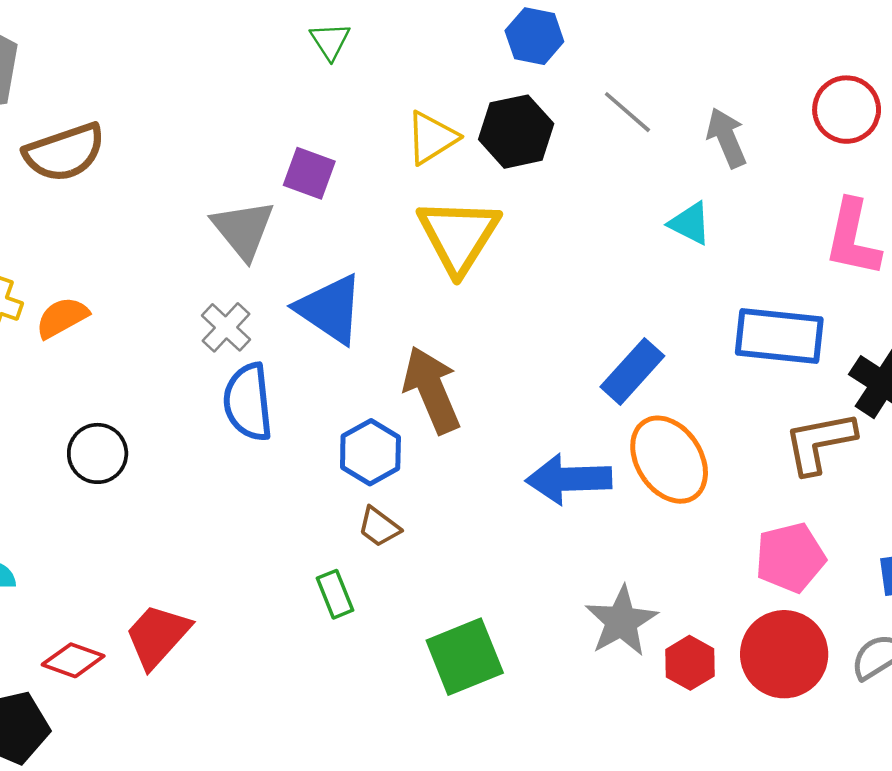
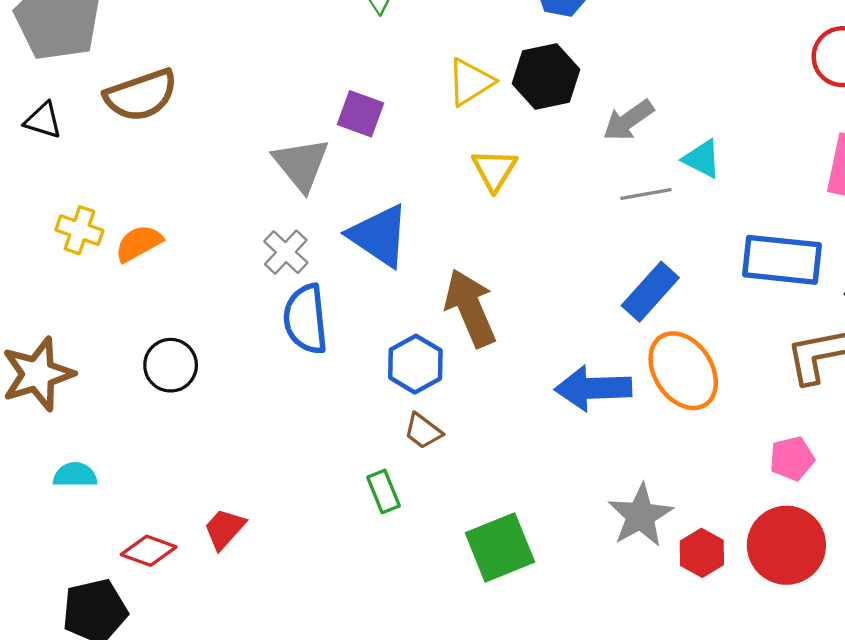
gray line: (627, 112) -> (646, 194), moved, turned -51
gray arrow: (727, 138) -> (628, 120), moved, turned -102
yellow triangle: (459, 236) -> (494, 170), size x0.6
pink pentagon: (790, 558) -> (792, 458), size x0.7
red trapezoid: (158, 636) -> (224, 529), size x0.7

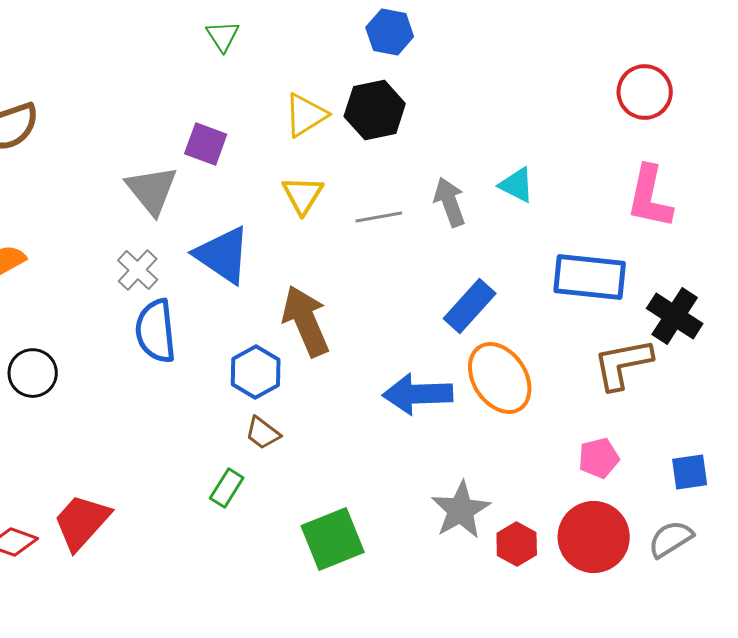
gray arrow: (628, 120) -> (450, 202), moved, turned 105
yellow triangle: (494, 170) -> (303, 195), moved
gray line: (646, 194) -> (379, 217), moved
green rectangle: (384, 491) -> (227, 488), turned 54
red trapezoid: (224, 529) -> (82, 522), size x1.5

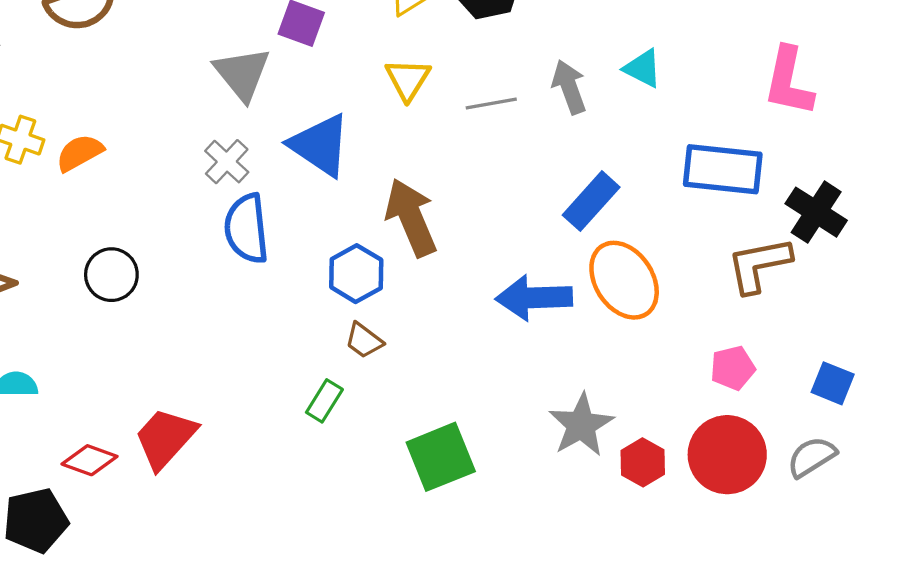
blue square: (690, 472) -> (833, 383), turned 30

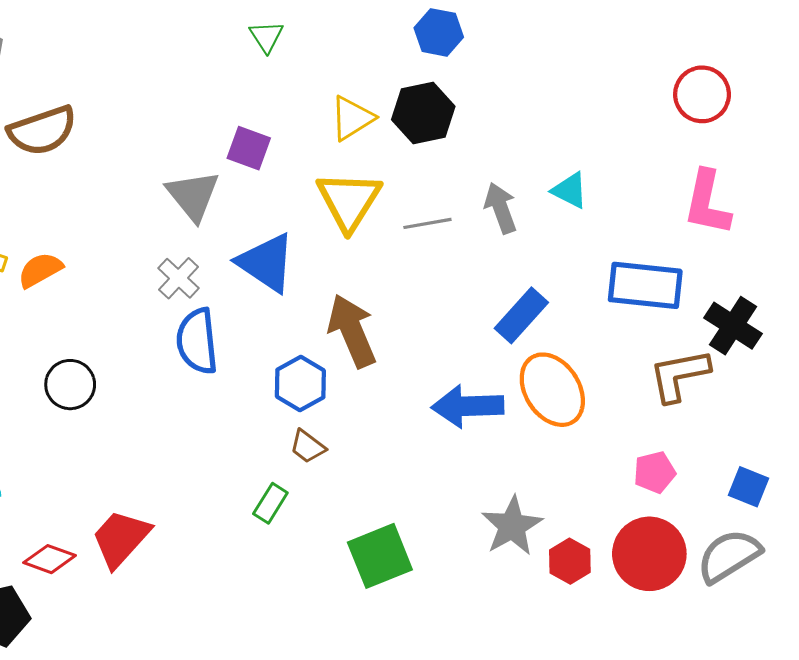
yellow triangle: (408, 79) -> (349, 201), size x1.5
gray semicircle: (812, 457) -> (729, 556), size x1.4

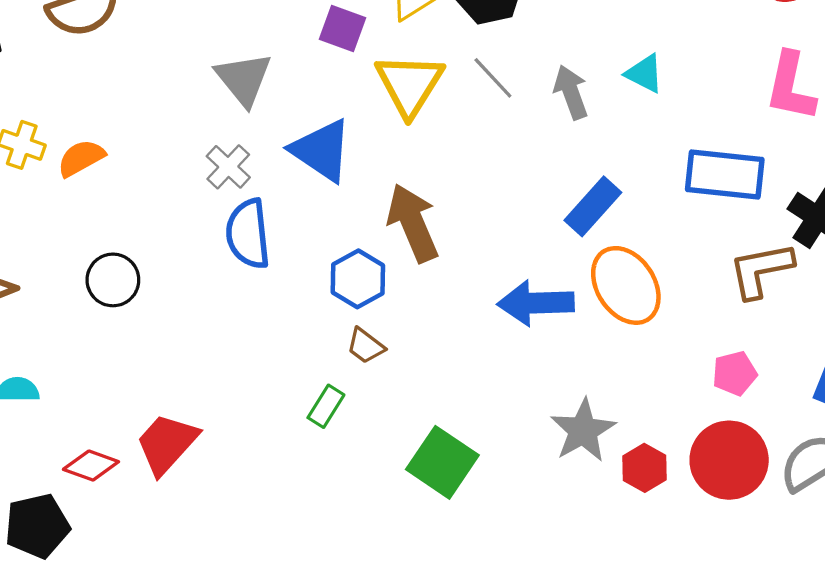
purple square: (249, 148) -> (342, 28), moved
gray line: (427, 223) -> (493, 78), moved, turned 57
green square: (380, 556) -> (442, 462), turned -34

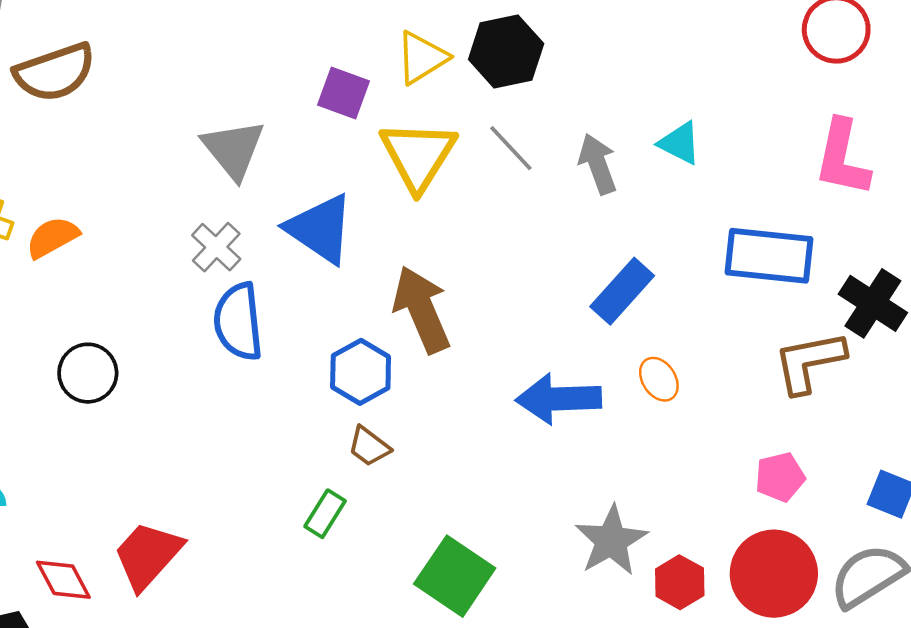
orange ellipse: (626, 285) -> (659, 379), size x0.5
red diamond: (91, 466) -> (63, 580), turned 42

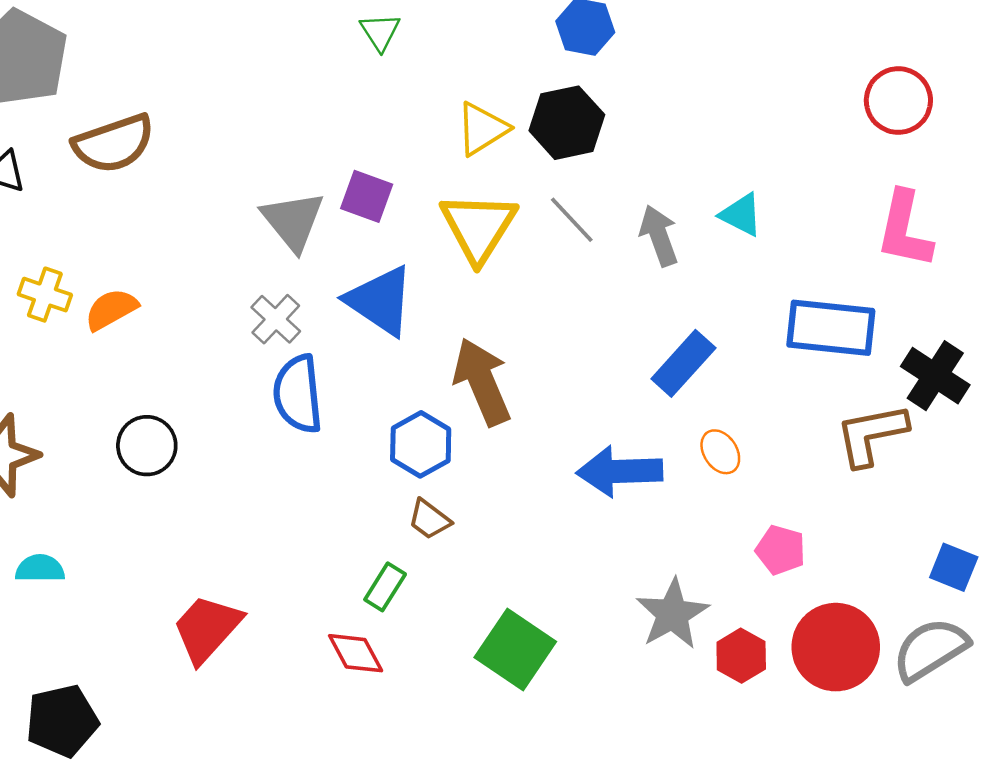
purple square: (343, 93) -> (367, 196), moved
pink pentagon: (780, 477) -> (781, 550), moved, turned 30
red diamond: (63, 580) -> (356, 653), moved

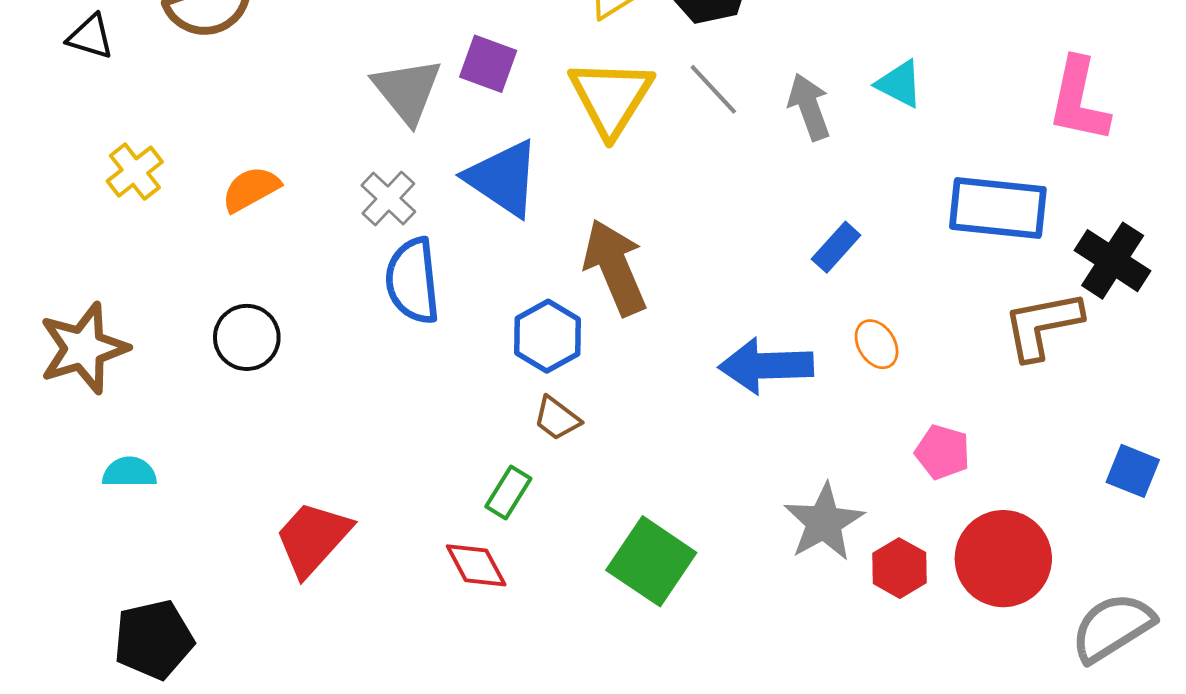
yellow cross: (45, 295) -> (135, 172), turned 33
orange semicircle: (111, 309) -> (251, 189), moved
blue rectangle: (683, 363) -> (836, 247), size x0.7
gray semicircle: (930, 650) -> (1113, 627), moved

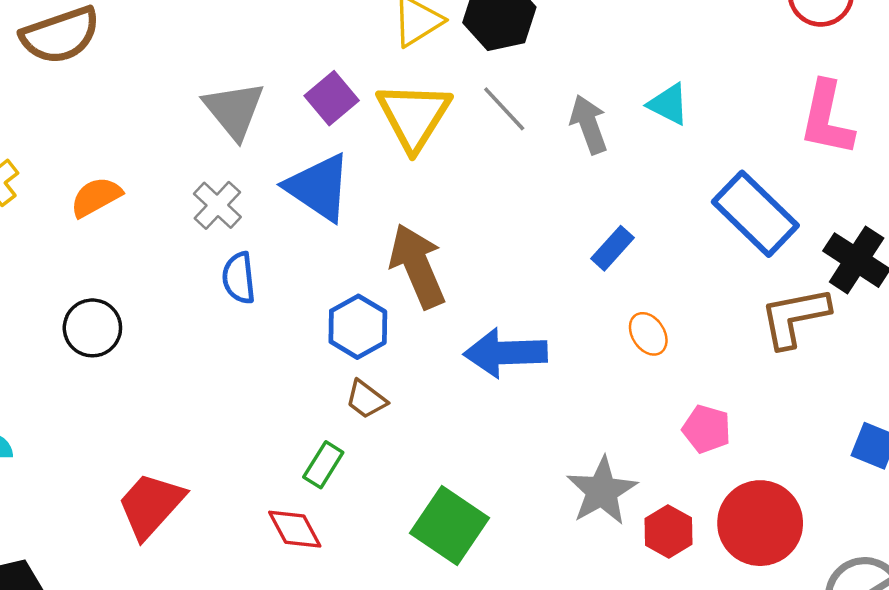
purple square: (488, 64) -> (332, 98), moved, turned 30
blue rectangle: (998, 208) -> (755, 214), turned 38
blue semicircle: (413, 281) -> (239, 278), size x0.7
blue arrow: (766, 366) -> (505, 353), moved

